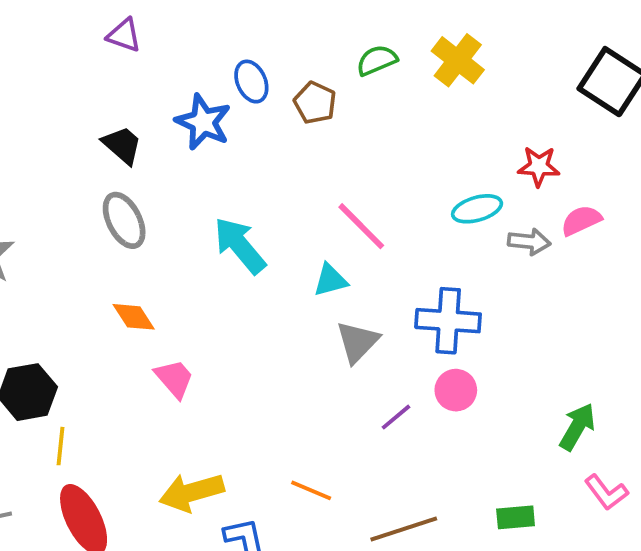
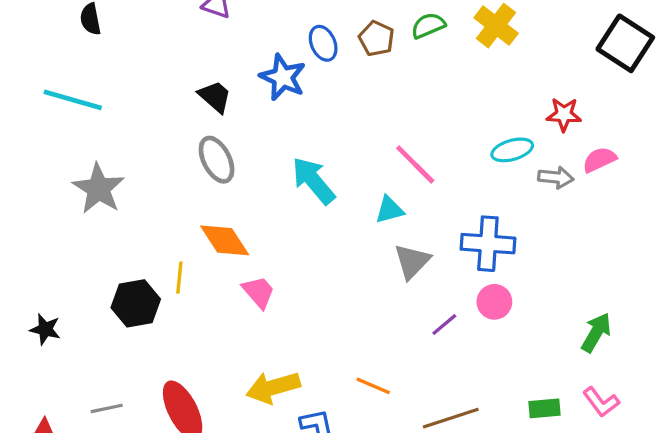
brown pentagon: (315, 103) -> (376, 38), moved
orange diamond: (134, 317) -> (225, 240), size x1.4
yellow line: (60, 446) -> (179, 278), moved
pink L-shape: (606, 492) -> (601, 402), moved

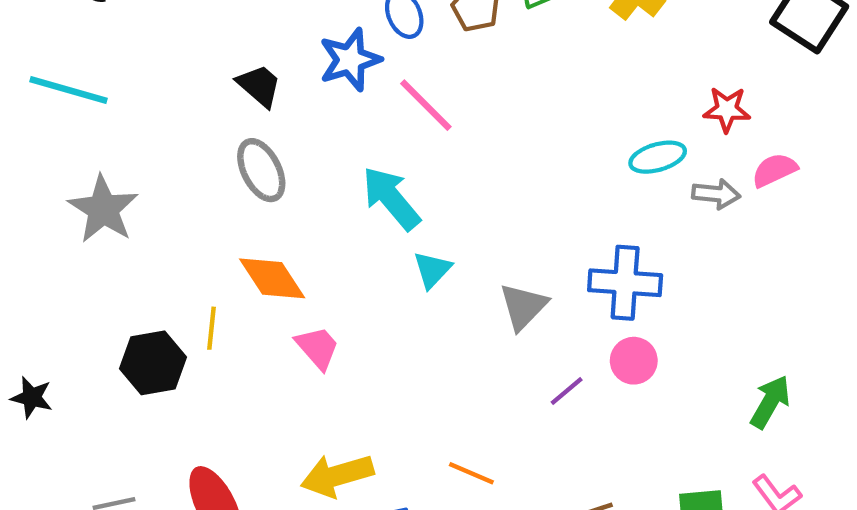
blue star: (283, 77) -> (350, 60), turned 30
pink line: (415, 164) -> (426, 105), moved
cyan triangle: (389, 210) -> (432, 270), moved, turned -32

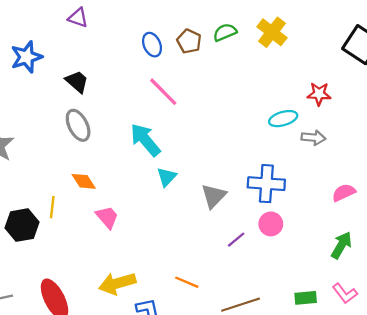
blue star: (350, 60) -> (26, 57), moved
pink semicircle: (775, 170) -> (344, 193), moved
orange diamond: (272, 278) -> (84, 181), size x0.7

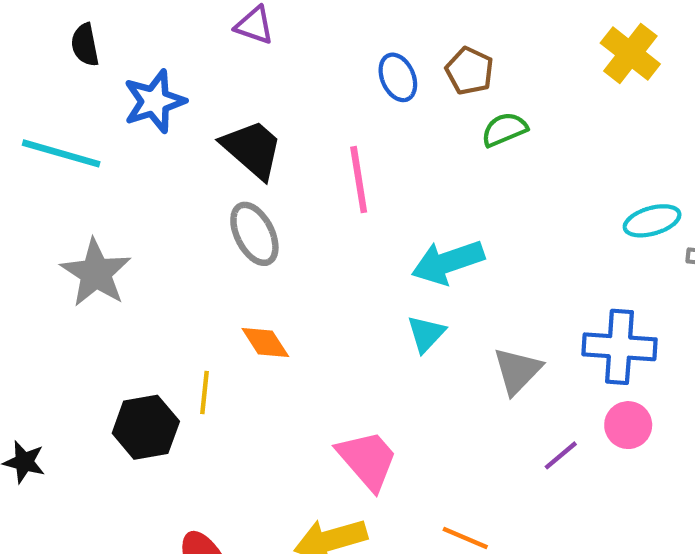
green semicircle: (225, 32) -> (504, 130), moved
black trapezoid: (77, 82) -> (252, 149), size x1.4
pink line: (163, 92) -> (359, 180), moved, turned 36
cyan arrow: (145, 140) -> (448, 262), moved, turned -69
pink trapezoid: (107, 217) -> (367, 460), moved, size x1.4

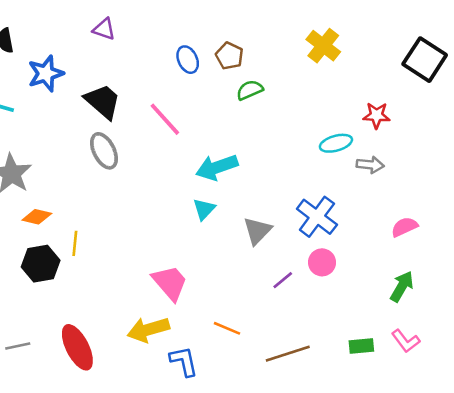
pink line: (359, 180) -> (165, 119), turned -33
orange diamond: (265, 342) -> (37, 217), moved, turned -44
blue cross: (619, 347) -> (317, 217), turned 33

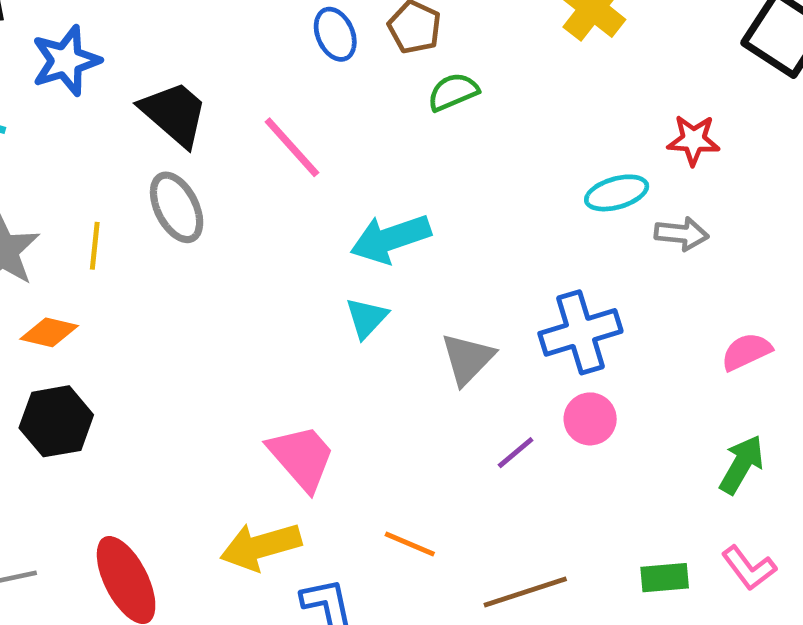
blue cross: (317, 217) -> (580, 332), turned 36
yellow line: (75, 243) -> (95, 246), moved

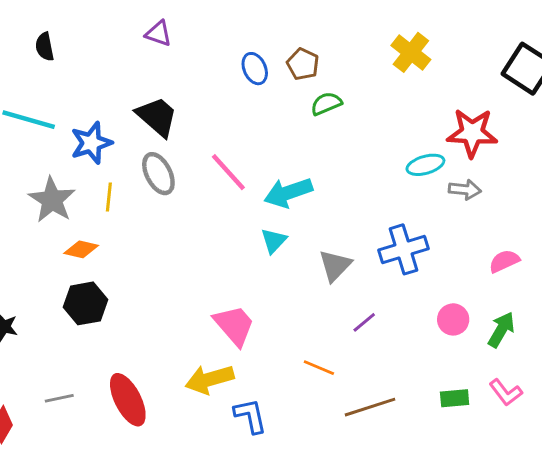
blue star: (66, 61) -> (91, 143), moved
red star: (693, 140) -> (472, 133), size x1.6
pink line: (292, 147) -> (228, 172), moved
pink circle: (590, 419) -> (453, 319), moved
orange line: (410, 544) -> (319, 368), moved

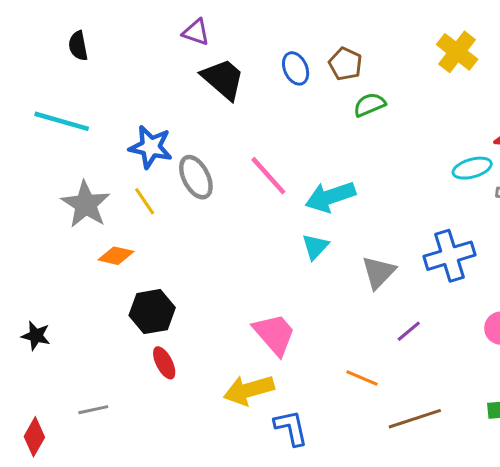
black trapezoid: (157, 117) -> (223, 79), moved
blue star: (91, 143) -> (151, 147), moved, turned 30
yellow line: (109, 197) -> (145, 201), turned -40
black hexagon: (86, 303) -> (152, 312), moved
red ellipse: (128, 400) -> (164, 363), moved, size x0.6

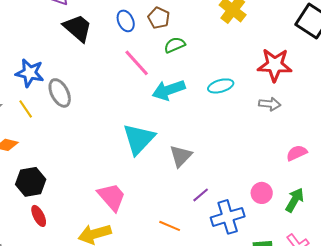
cyan ellipse: (472, 168) -> (221, 86), moved
pink line: (268, 176) -> (137, 63), moved
cyan arrow: (330, 197) -> (169, 90), moved
cyan triangle: (315, 247) -> (139, 139), size x1.8
blue cross: (450, 256) -> (228, 217), moved

